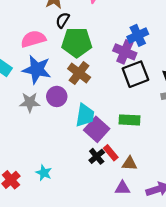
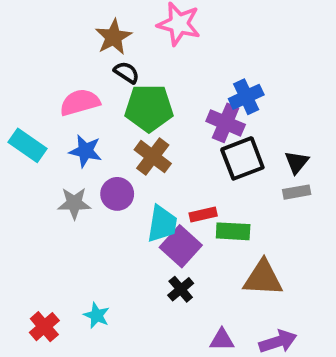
black semicircle: (63, 20) -> (127, 72), turned 91
blue star: (37, 69) -> (85, 151), size x0.7
red rectangle: (111, 153) -> (203, 214), moved, turned -63
brown triangle: (130, 163) -> (263, 278), moved, size x1.6

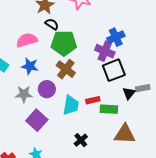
black triangle: (297, 162) -> (129, 93), moved
purple square: (181, 246) -> (37, 120), moved

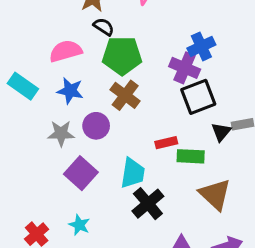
cyan trapezoid: (71, 105) -> (133, 173), moved
brown triangle: (125, 134) -> (215, 194), turned 40
black cross: (81, 140) -> (148, 204), size x1.5

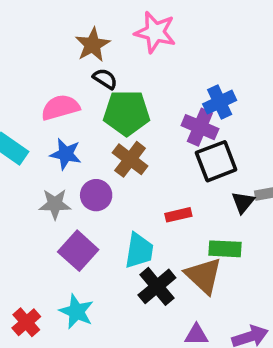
green rectangle: (191, 156) -> (225, 249), moved
brown triangle: (215, 194) -> (204, 276), moved
cyan star: (79, 225) -> (76, 312), size x1.4

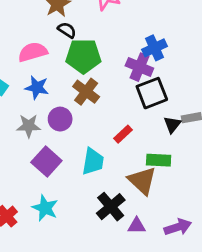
red rectangle: (178, 215) -> (123, 134), turned -30
black cross: (157, 286) -> (111, 207), moved

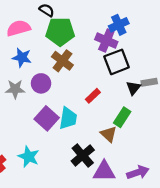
green rectangle: (159, 160) -> (122, 117), turned -60
purple square: (46, 161) -> (47, 118), moved
brown triangle: (142, 181) -> (109, 134), size x0.7
purple triangle: (137, 226) -> (104, 171), size x1.5

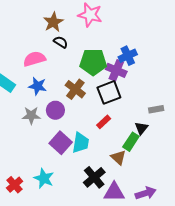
green pentagon: (60, 32) -> (93, 62), moved
black square: (117, 62) -> (109, 92), moved
black triangle: (133, 88) -> (141, 128), moved

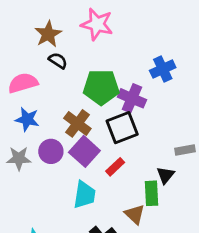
blue cross: (128, 56) -> (163, 69), moved
green rectangle: (131, 142) -> (151, 193), turned -36
purple square: (61, 143) -> (84, 151), moved

